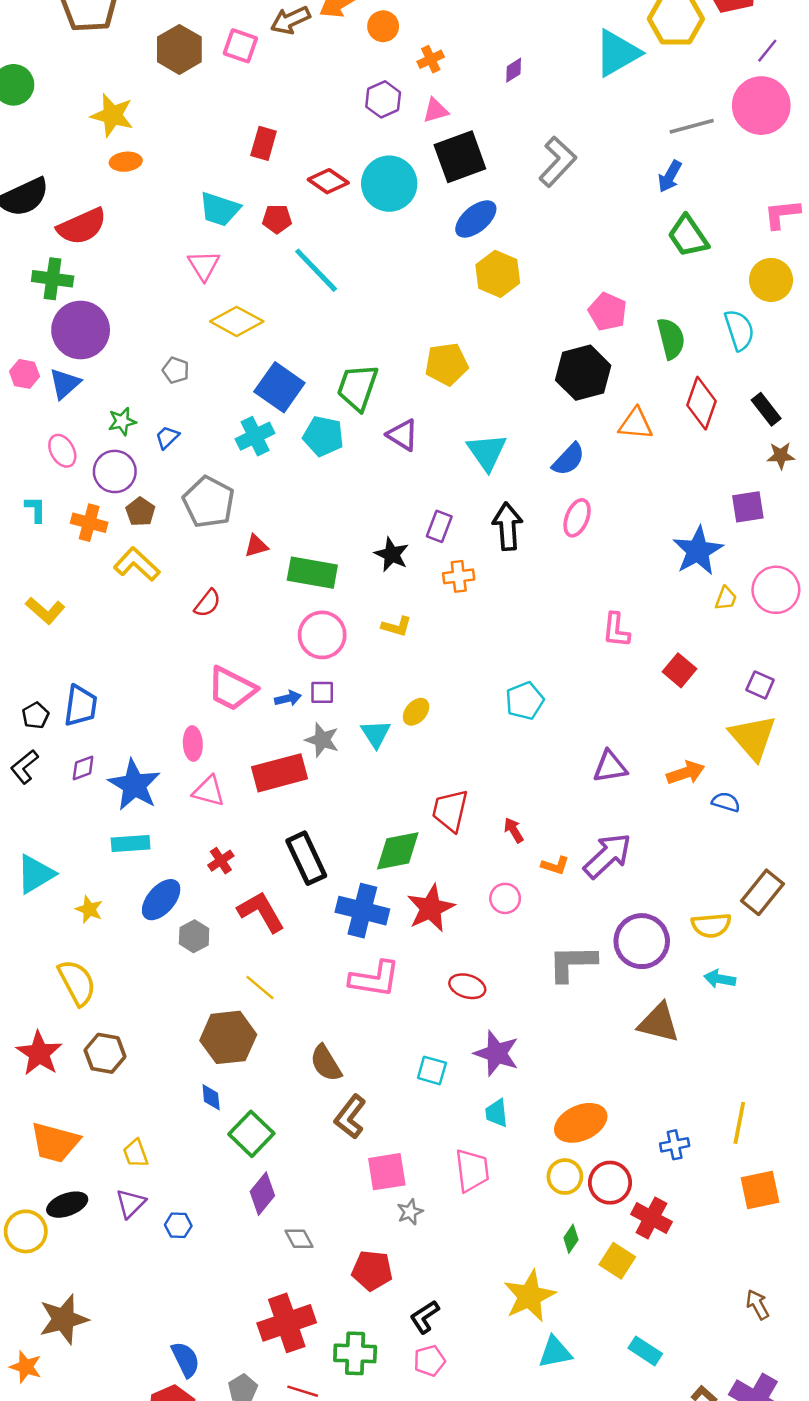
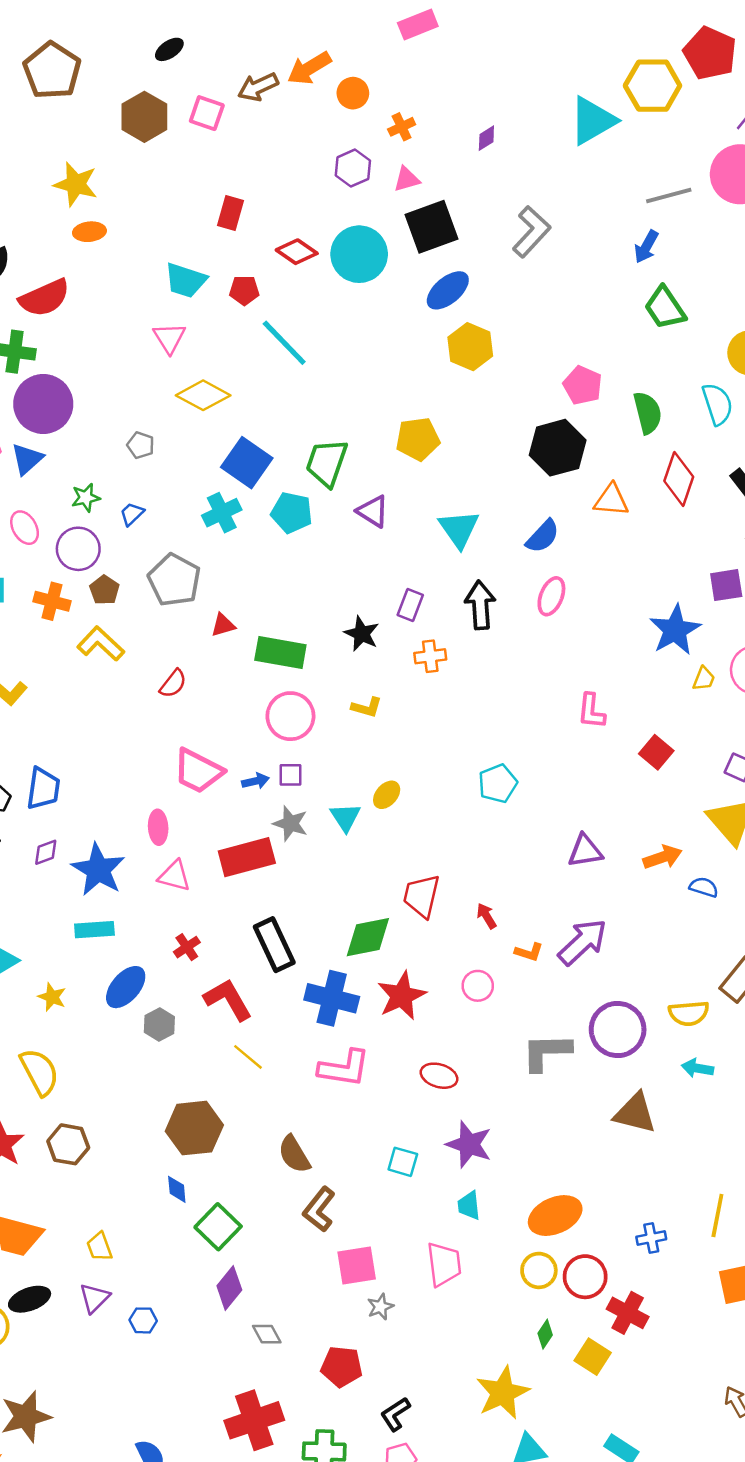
yellow line: (260, 987) -> (248, 1057), moved

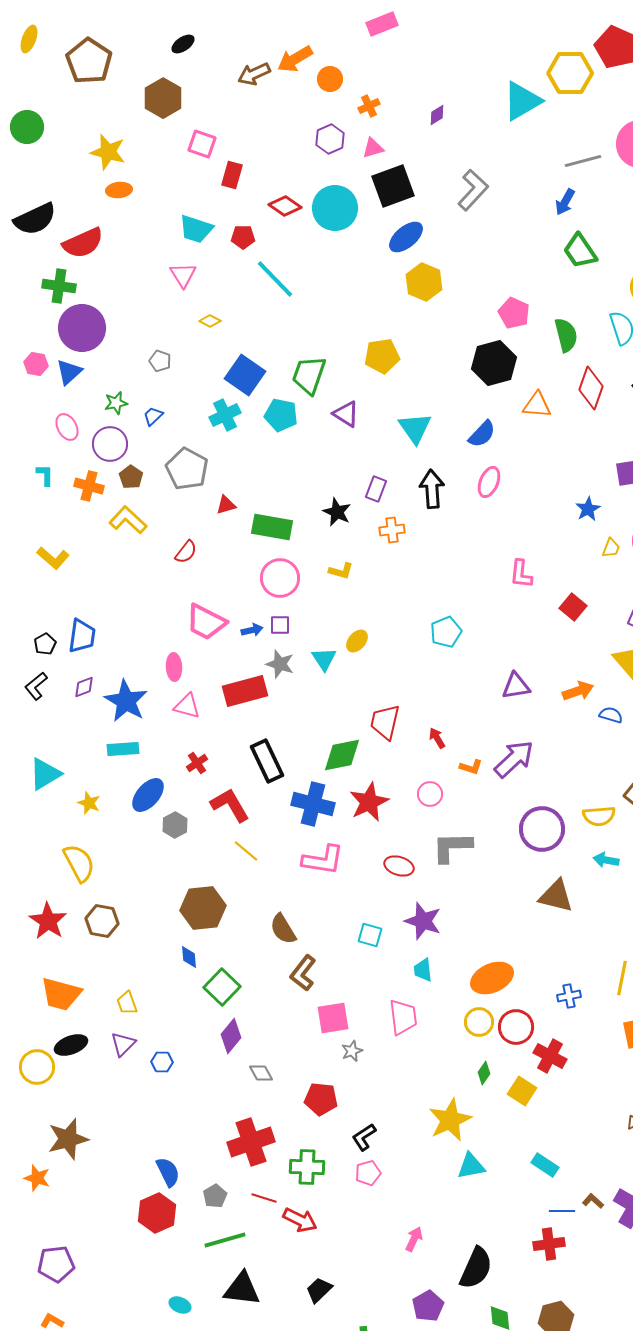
pink square: (207, 113) -> (202, 144), moved
yellow diamond: (203, 395) -> (210, 321), size x0.5
blue star: (675, 630) -> (588, 509), size x0.6
gray L-shape: (546, 1052) -> (452, 847), moved

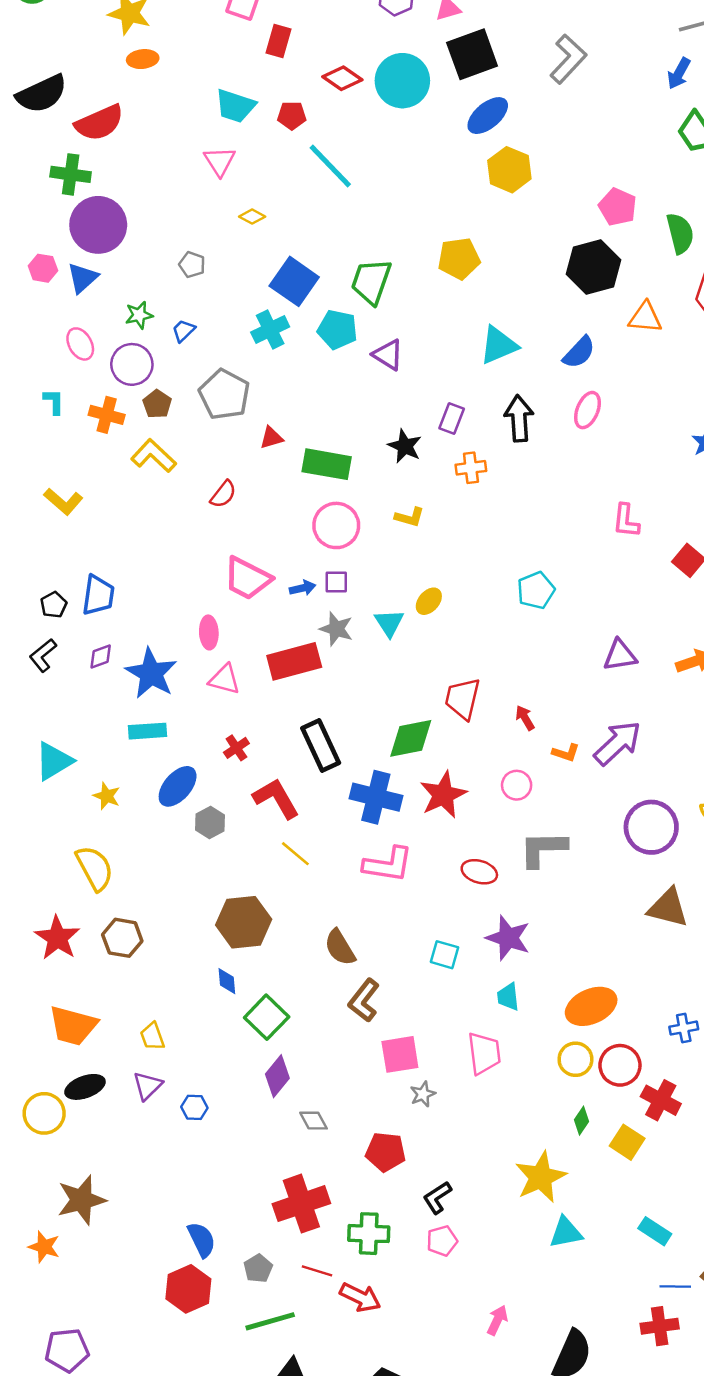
purple triangle: (346, 414) -> (388, 355), moved
cyan triangle: (415, 428) -> (499, 345), turned 42

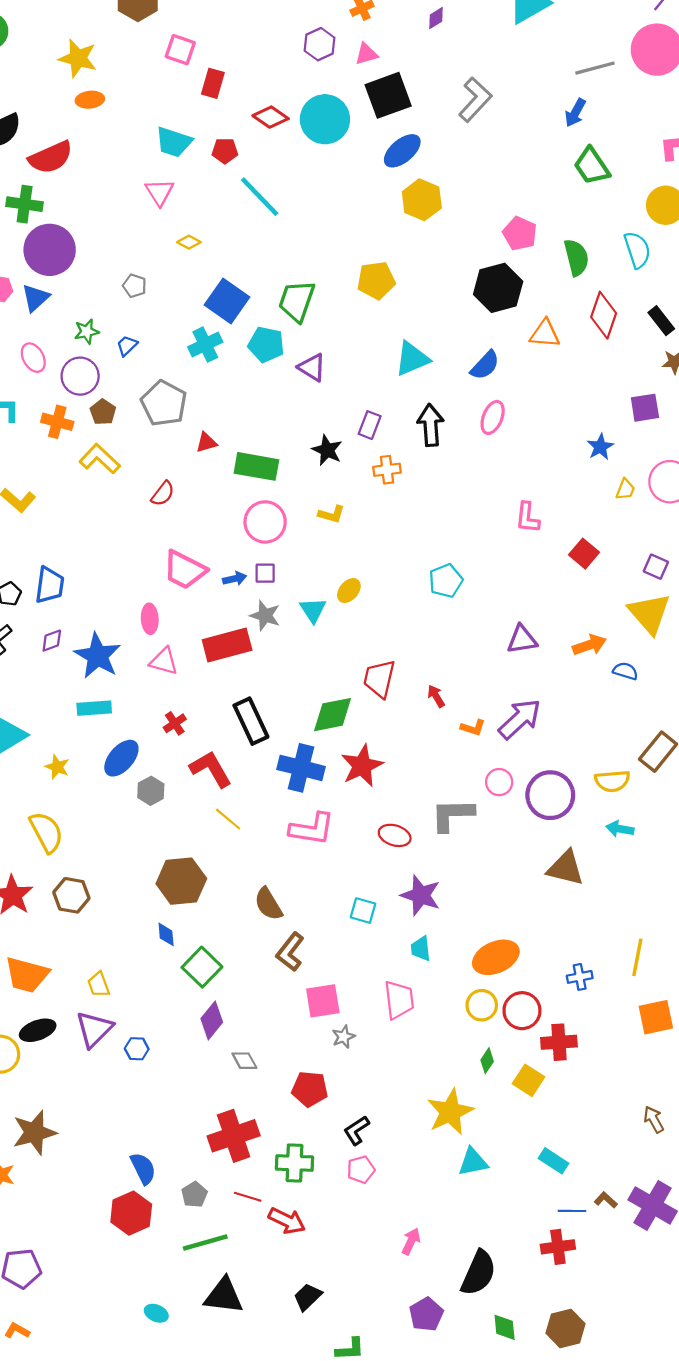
pink circle: (517, 785) -> (499, 782), moved
purple triangle: (148, 1086) -> (94, 1029), size x1.4
red cross: (661, 1100) -> (559, 1042), turned -32

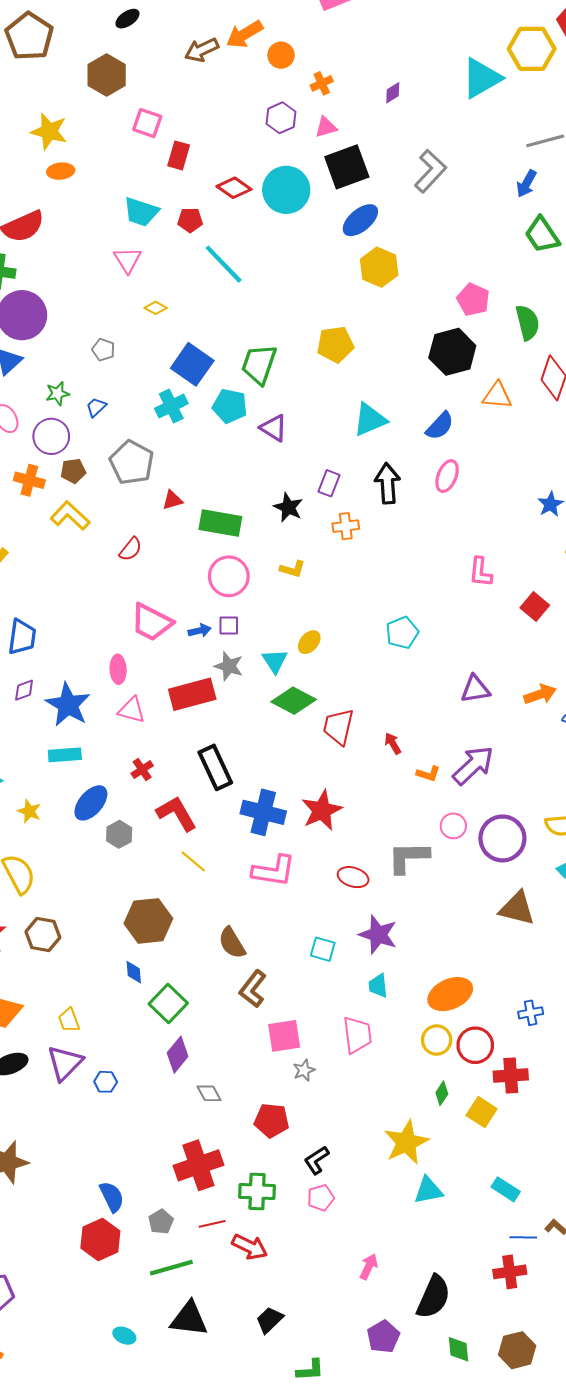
brown pentagon: (103, 412) -> (73, 471), turned 30
green diamond: (333, 715) -> (294, 701), moved, turned 39
red line: (248, 1197) -> (212, 1224), turned -30

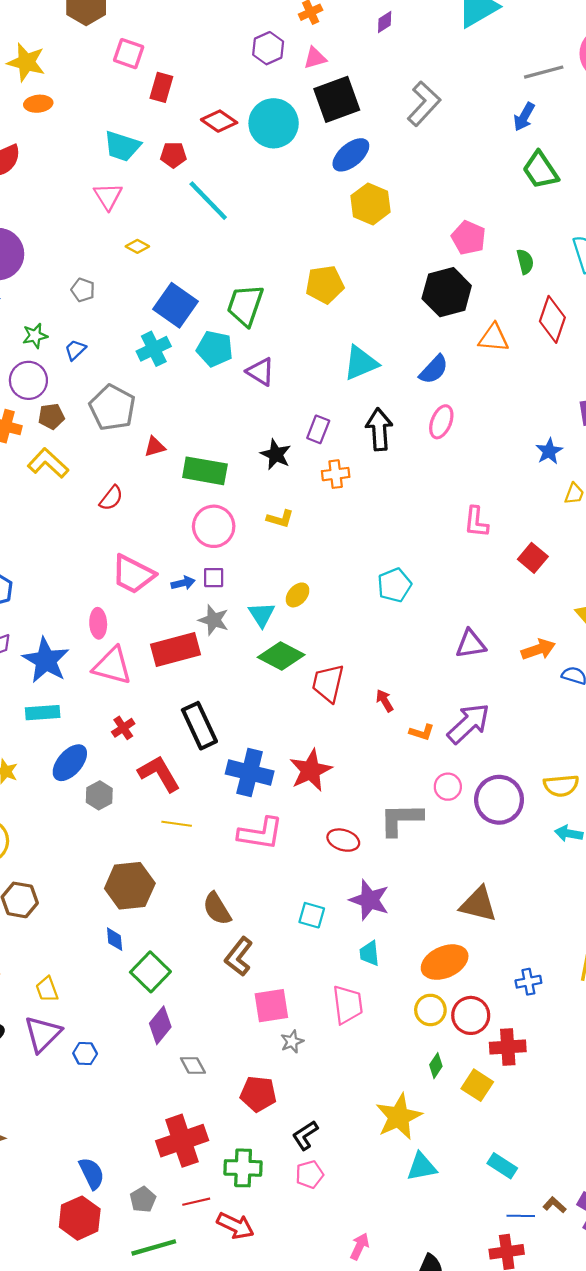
green semicircle: (527, 323) -> (525, 262), size x0.7
pink triangle: (132, 710) -> (112, 666), size x1.4
yellow line: (193, 861) -> (177, 824), turned -32
brown triangle: (517, 908) -> (478, 904), moved

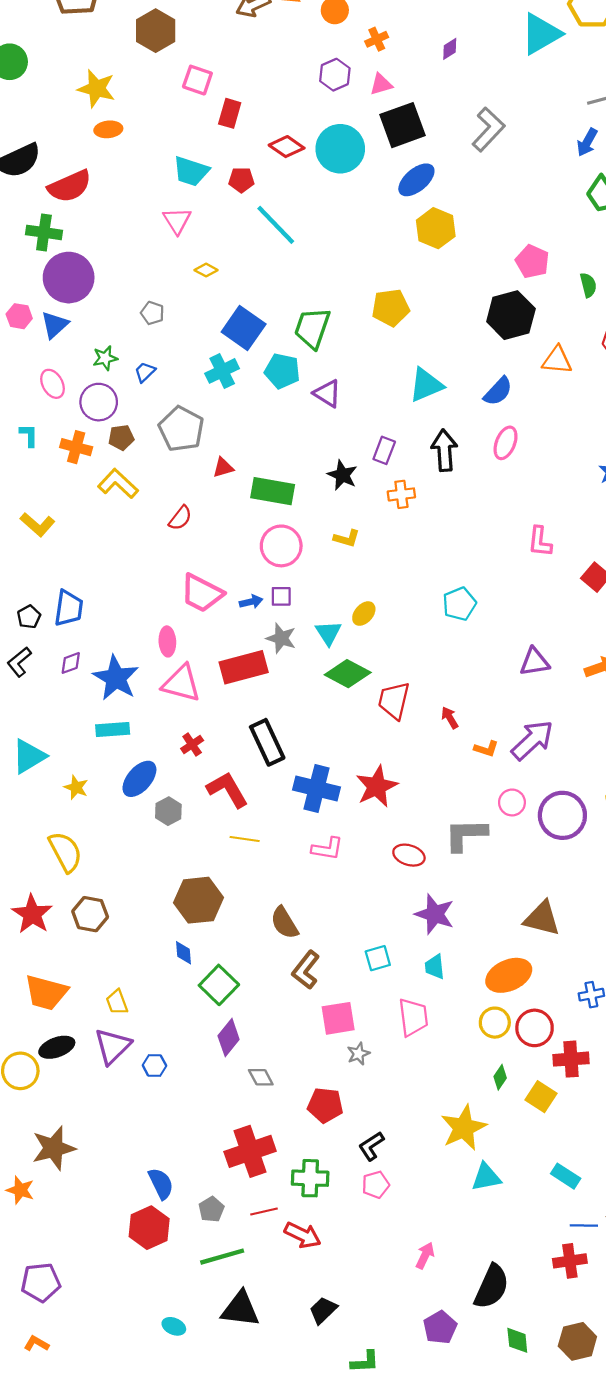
pink L-shape: (260, 834) -> (327, 849), size x0.7
cyan square: (312, 915) -> (378, 958), moved, turned -32

